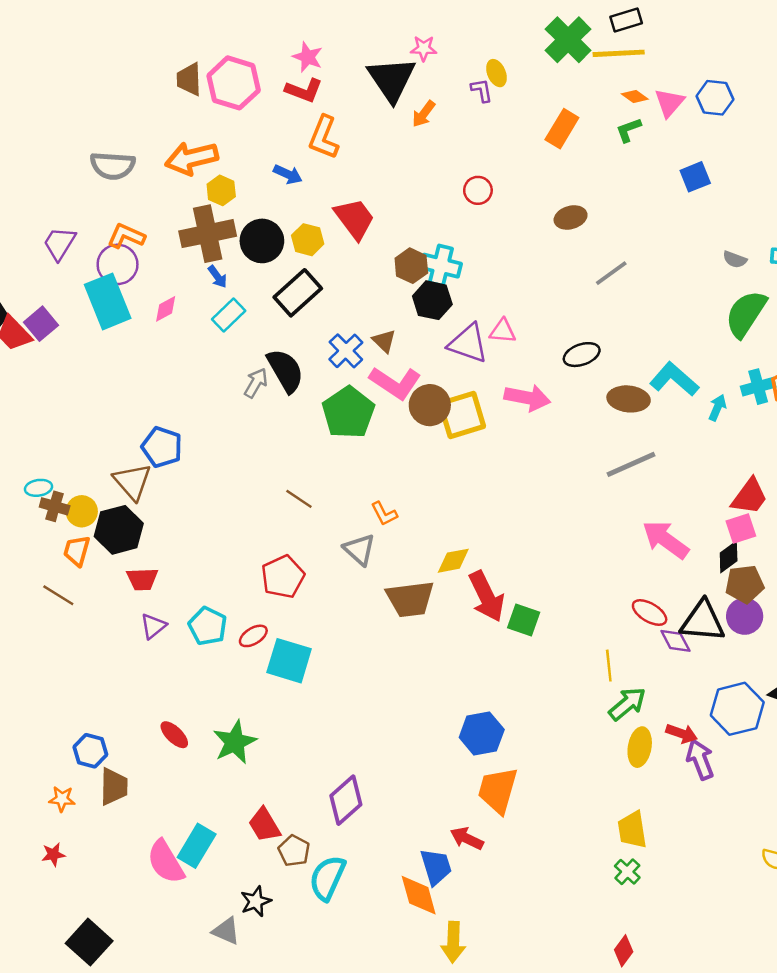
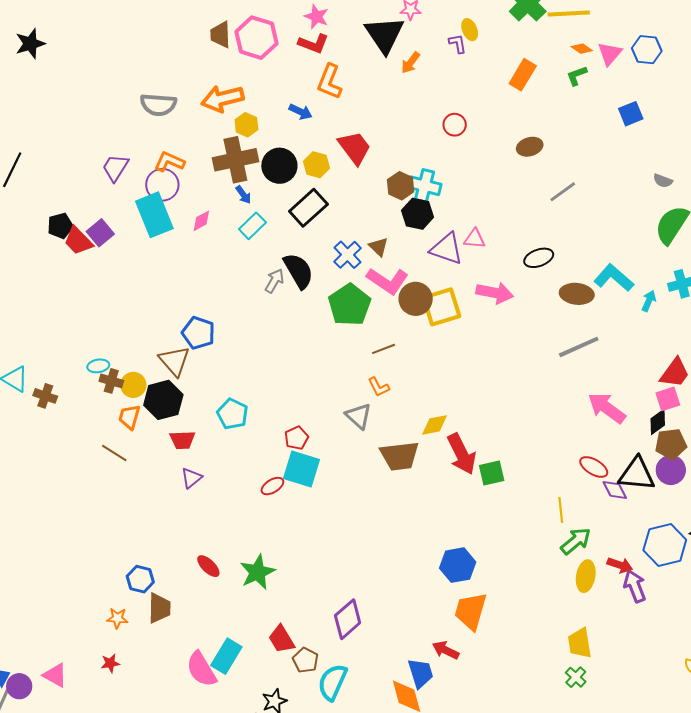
brown line: (299, 499) -> (384, 349), moved, turned -55
red pentagon: (283, 577) -> (296, 438), size x0.7
green square: (524, 620) -> (492, 473), turned -32
cyan pentagon: (208, 626) -> (232, 414), moved
cyan square: (289, 661) -> (301, 469), moved

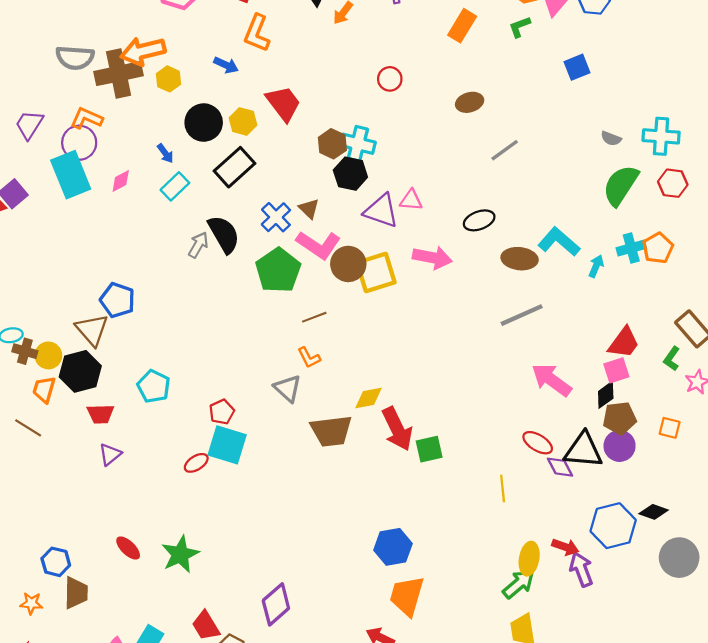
brown cross: (235, 160) -> (119, 74), moved
green arrow: (576, 541) -> (518, 584), moved

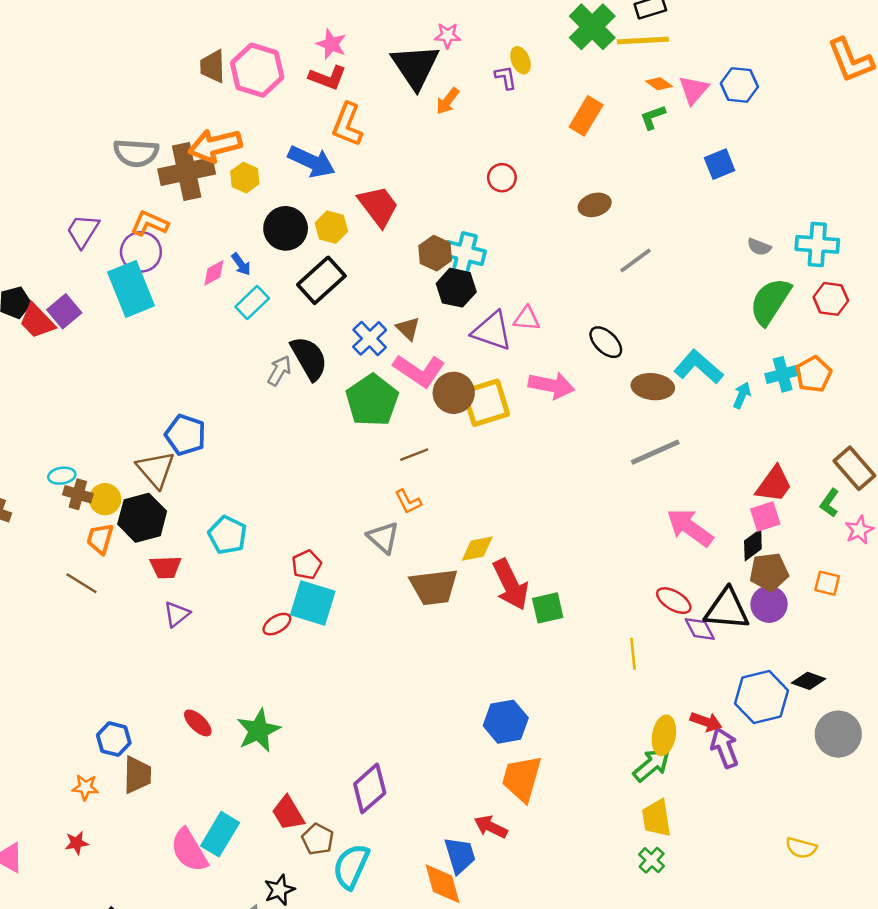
blue arrow: (226, 65) -> (312, 162), size x1.6
pink diamond: (121, 181) -> (214, 273), moved
black ellipse: (479, 220) -> (606, 342), turned 64

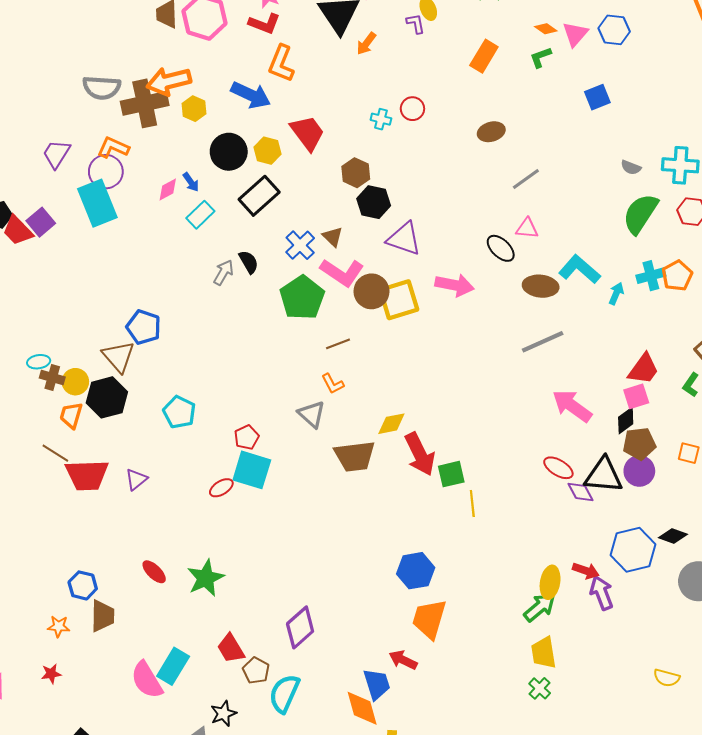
cyan cross: (465, 253) -> (381, 119), moved, size x0.6
pink triangle: (527, 319) -> (527, 228), moved
black semicircle: (309, 358) -> (249, 262), size x0.6
red trapezoid: (166, 567) -> (87, 475), moved, size x1.6
yellow line: (633, 654) -> (472, 504), moved

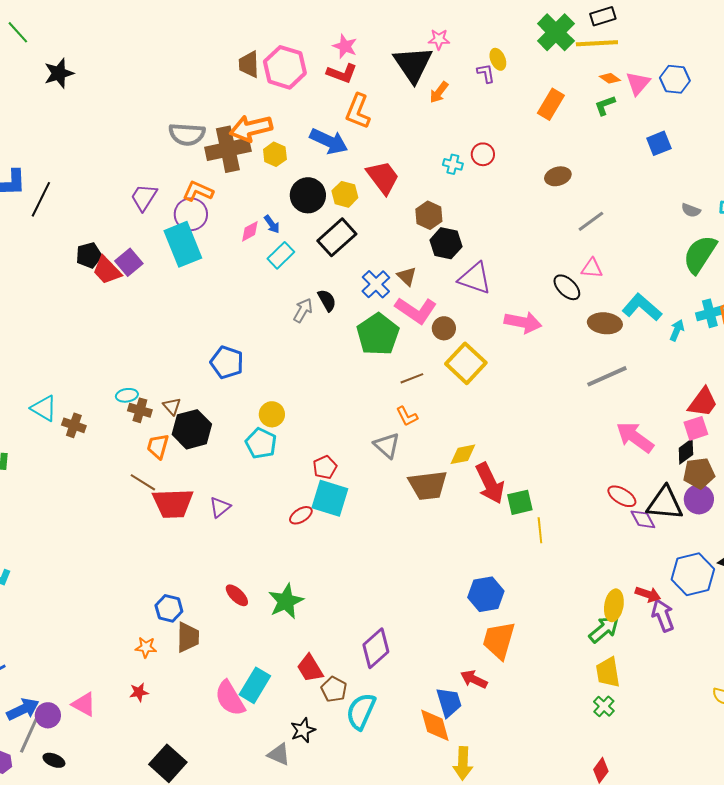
brown circle: (372, 291) -> (444, 328), size x0.7
yellow square: (399, 300) -> (466, 363), moved, turned -30
brown triangle: (118, 356) -> (172, 406), moved, size x0.6
yellow circle: (75, 382) -> (272, 414), moved

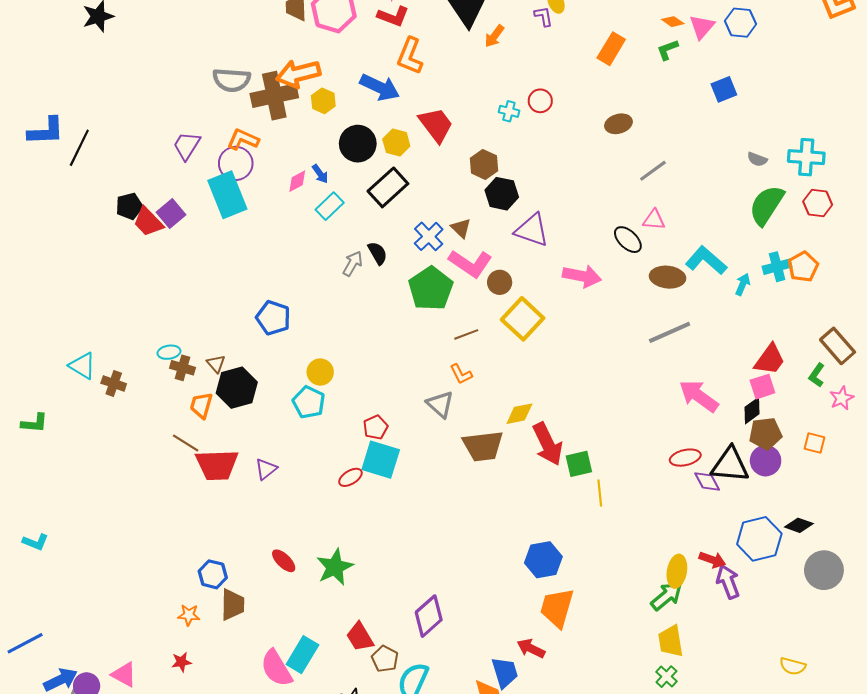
red ellipse: (622, 496) -> (685, 458), turned -44

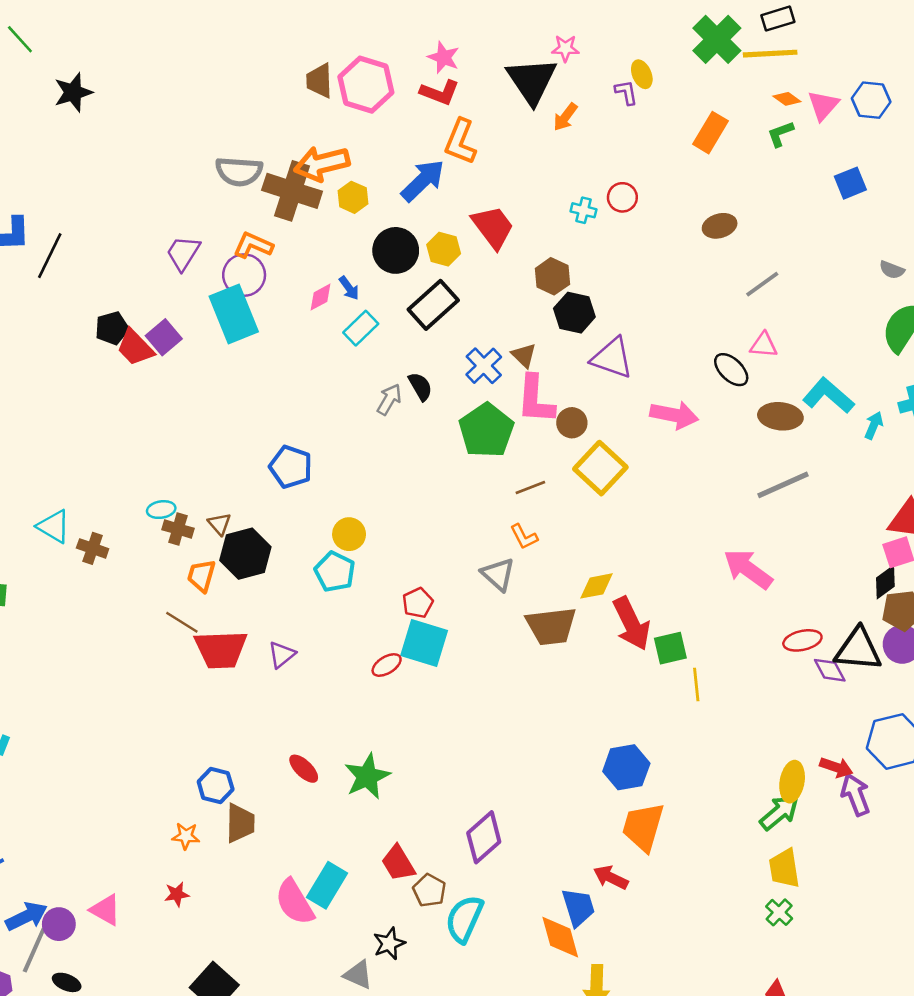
blue arrow: (380, 87) -> (423, 180), turned -69
brown cross: (274, 96) -> (292, 191), turned 30
pink L-shape: (470, 264) -> (536, 399), turned 60
pink arrow: (699, 396) -> (748, 569), moved

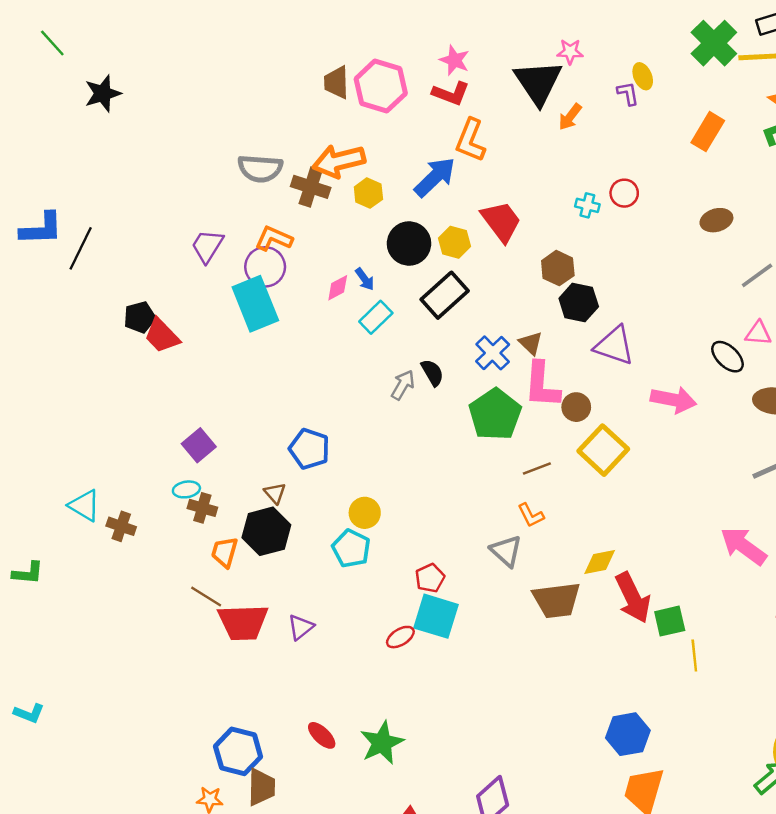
brown cross: (292, 191) -> (311, 187), size x0.7
purple square: (164, 337) -> (199, 445), moved
brown triangle: (219, 524) -> (275, 493), moved
blue hexagon: (216, 785) -> (238, 751), size x1.4

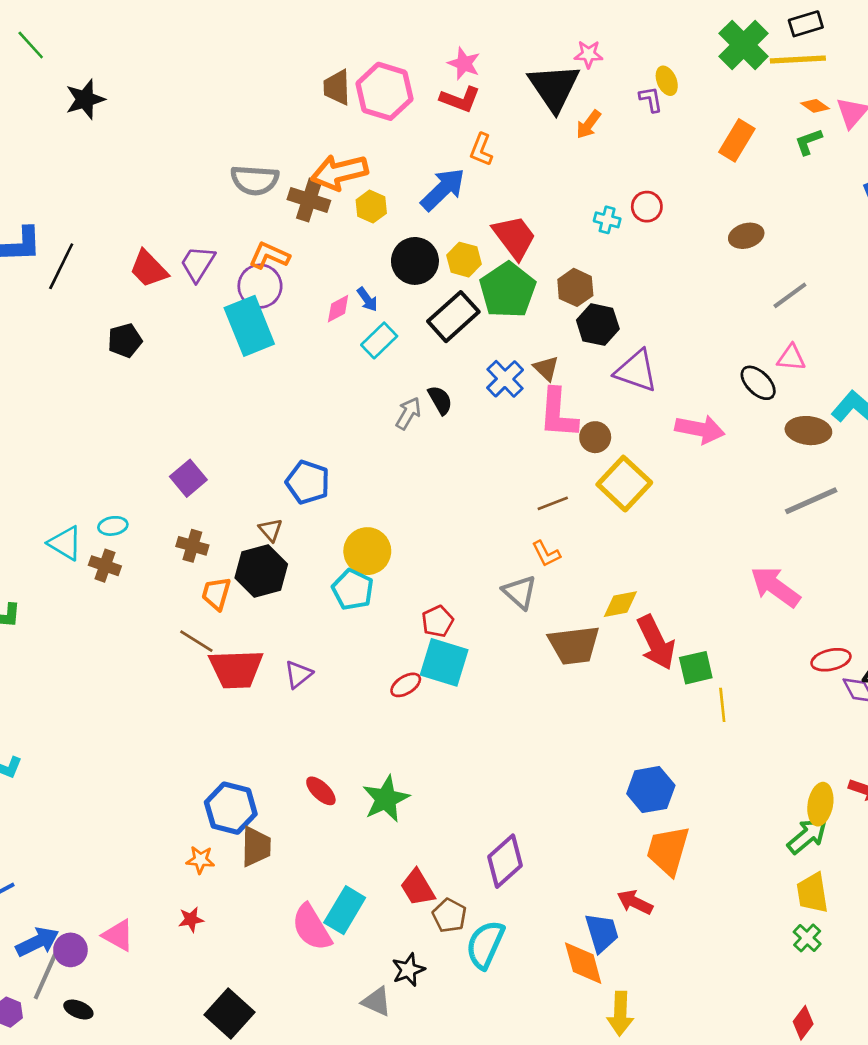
orange L-shape: (470, 140) -> (481, 150), size x0.7
red trapezoid: (162, 336) -> (149, 269), moved
green pentagon: (495, 414) -> (508, 290), moved
cyan ellipse: (186, 489) -> (113, 526), moved
yellow circle: (365, 513) -> (367, 551), size x1.4

